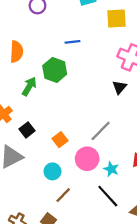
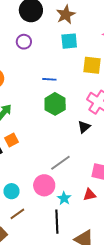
green hexagon: (55, 70) -> (55, 104), moved
orange square: (60, 140) -> (11, 140), moved
black line: (108, 196) -> (57, 222), turned 30

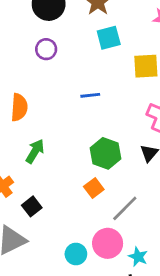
green hexagon: (55, 104) -> (105, 153), moved
orange square: (11, 140) -> (94, 188), moved
cyan circle: (11, 191) -> (76, 254), moved

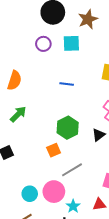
cyan square: (109, 38) -> (71, 43), moved

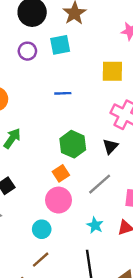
gray line: (72, 170) -> (100, 184), moved
pink circle: (54, 192) -> (59, 200), moved
cyan star: (73, 206) -> (95, 225), moved

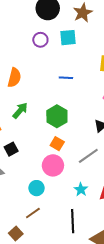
green hexagon: (73, 144) -> (57, 116), moved
orange square: (61, 173) -> (57, 144), turned -32

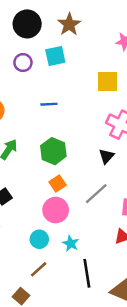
blue line: (66, 78) -> (49, 104), moved
orange square: (57, 144) -> (58, 184), turned 32
cyan star: (81, 190) -> (71, 243), moved

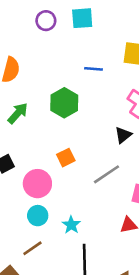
blue line: (49, 104) -> (94, 69), moved
green hexagon: (53, 151) -> (64, 103), moved
pink circle: (56, 210) -> (37, 184), moved

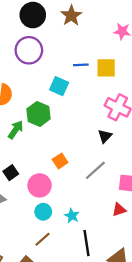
cyan square: (82, 18) -> (59, 86), moved, turned 36
purple circle: (46, 21) -> (29, 50), size x1.6
blue line: (94, 69) -> (81, 65), moved
green hexagon: (64, 103) -> (39, 114), moved

